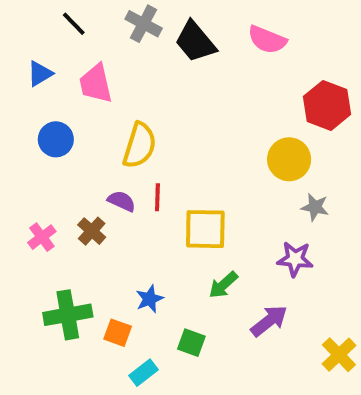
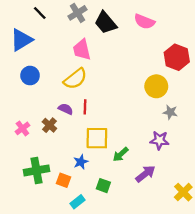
gray cross: (144, 24) -> (77, 13), turned 30
blue triangle: (40, 74) -> (21, 40), size x1.6
pink trapezoid: (96, 84) -> (82, 50), moved
yellow semicircle: (140, 145) -> (75, 79), turned 35
yellow square: (205, 229) -> (97, 138), moved

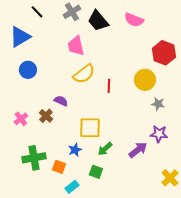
yellow semicircle: (75, 79) -> (84, 74), moved
red line: (85, 107) -> (109, 86), moved
purple star: (159, 140) -> (159, 134), moved
green arrow: (121, 154) -> (105, 149), moved
purple arrow: (145, 174) -> (138, 150), moved

